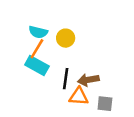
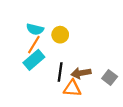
cyan rectangle: (37, 65) -> (34, 60), turned -70
gray square: (105, 104) -> (110, 77), moved, turned 32

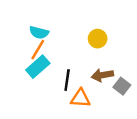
yellow circle: (60, 35) -> (98, 39), moved
brown arrow: (81, 73) -> (102, 75), moved

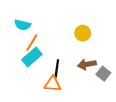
cyan semicircle: (39, 32) -> (23, 25), moved
orange triangle: (80, 98) -> (53, 84), moved

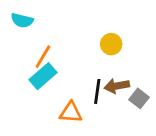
cyan semicircle: (23, 25) -> (22, 20), moved
black line: (57, 68) -> (97, 91), moved

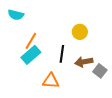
black line: (97, 91) -> (62, 54), moved

